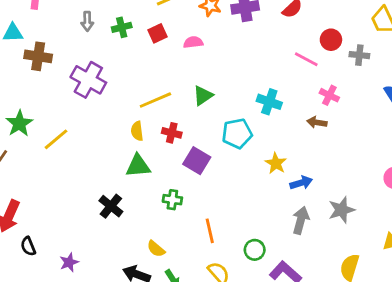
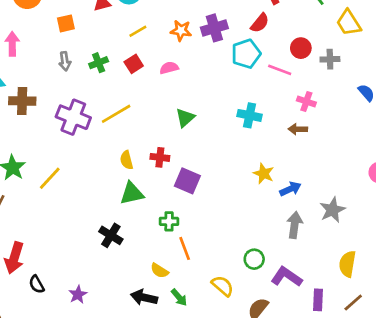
yellow line: (155, 100) -> (116, 114), moved
cyan pentagon: (237, 134) -> (246, 54), moved
orange line: (210, 231) -> (185, 248), moved

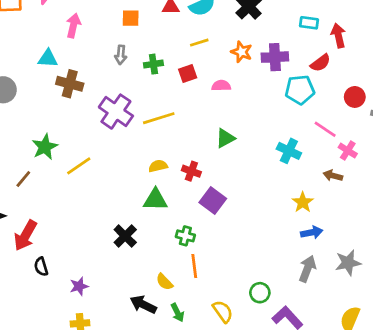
pink line: (280, 70) -> (325, 129), moved
yellow semicircle: (126, 160) -> (158, 166), turned 78
yellow star: (264, 174) -> (303, 202), moved

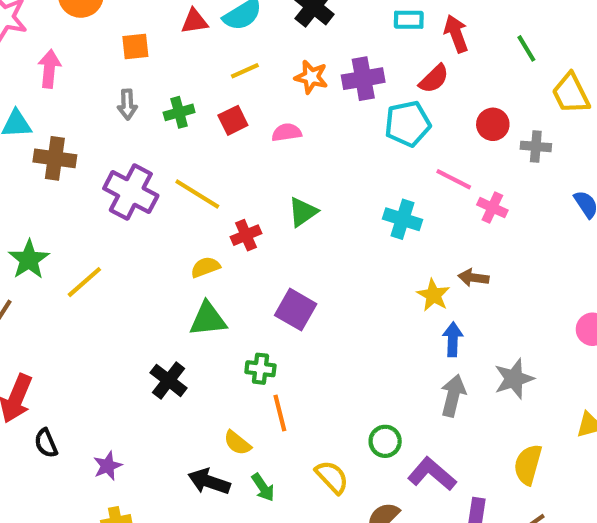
yellow line: (159, 118) -> (197, 194), turned 56
red cross: (191, 171) -> (246, 235), moved, turned -36
brown arrow: (333, 176) -> (473, 278), moved
blue arrow: (312, 232) -> (453, 339), turned -70

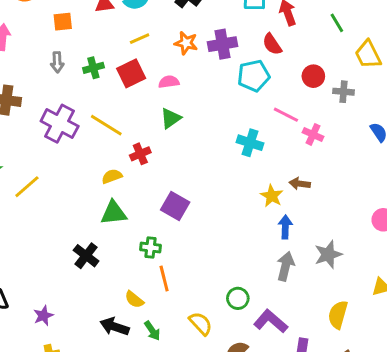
red semicircle: (434, 79) -> (272, 44), turned 100
red square: (233, 120) -> (131, 73), size x1.4
green triangle: (303, 212) -> (171, 118), moved

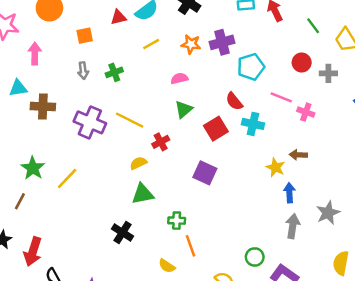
green line: (337, 23) -> (313, 26), moved
red semicircle: (272, 44) -> (234, 101), moved
red square: (131, 73) -> (216, 129), moved
purple square: (175, 206) -> (205, 173), moved

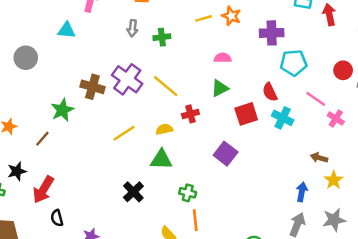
orange star: (191, 44) -> (231, 16), moved
brown cross: (43, 107) -> (92, 87), moved
yellow star: (275, 167) -> (334, 180), moved
yellow line: (67, 179) -> (124, 133), moved

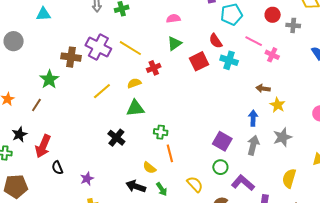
purple square: (226, 154) -> (222, 141), moved

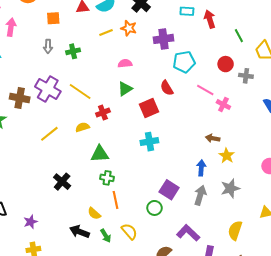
cyan cross: (229, 60) -> (149, 142), moved, turned -30
green triangle: (135, 108) -> (100, 154), moved
green circle: (220, 167) -> (155, 208), moved
yellow semicircle: (195, 184) -> (129, 231), moved

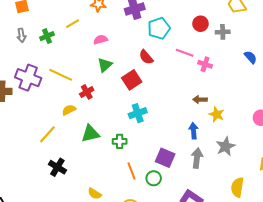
yellow line: (106, 32) -> (73, 24), moved
yellow line: (49, 134) -> (47, 134), moved
green cross: (107, 178) -> (120, 141), moved
orange line: (115, 200) -> (131, 171), moved

